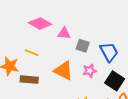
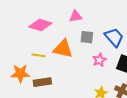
pink triangle: (64, 33) -> (76, 16), moved
orange triangle: (63, 71) -> (63, 49), moved

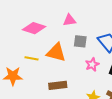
brown rectangle: (42, 82) -> (58, 85), moved

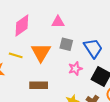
pink diamond: (34, 28) -> (22, 26), turned -60
orange triangle: (56, 52) -> (41, 52), turned 40

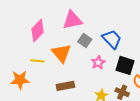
pink triangle: (58, 22) -> (72, 20), size x1.5
gray square: (66, 44) -> (85, 40), turned 32

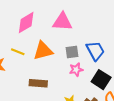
gray square: (85, 40) -> (72, 52), moved, turned 32
orange triangle: (61, 53) -> (43, 51), turned 40

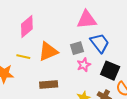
pink triangle: (62, 22) -> (87, 20), moved

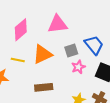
pink triangle: (87, 20) -> (58, 24), moved

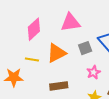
pink star: (78, 67) -> (94, 72), moved

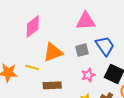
pink triangle: (70, 22) -> (86, 21), moved
yellow line: (32, 60) -> (32, 67), moved

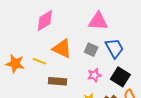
gray square: (82, 50) -> (91, 50), turned 32
orange triangle: (53, 52) -> (62, 49), turned 40

